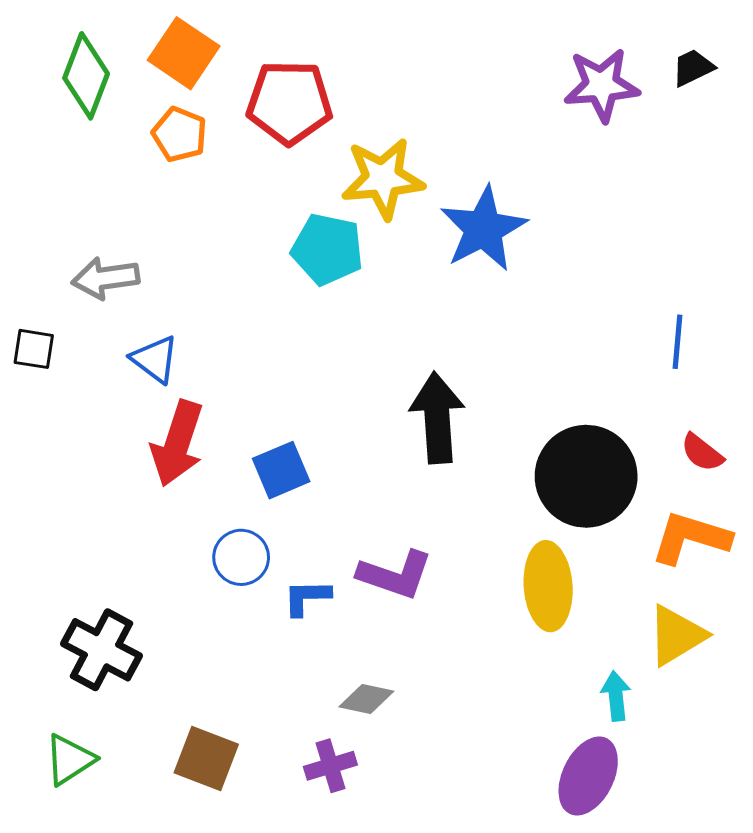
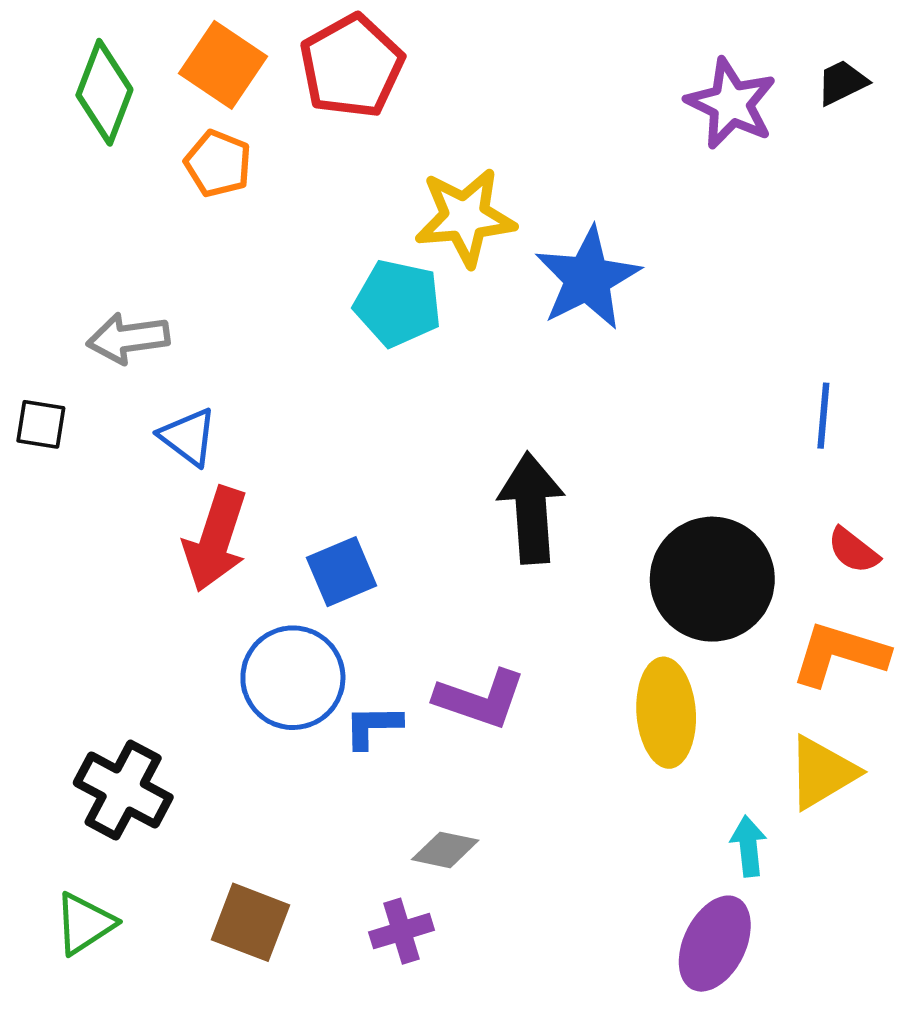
purple star: (601, 85) -> (731, 104), turned 30
red pentagon: (289, 103) -> (352, 66), moved, turned -30
blue circle: (241, 557) -> (293, 678), size x1.5

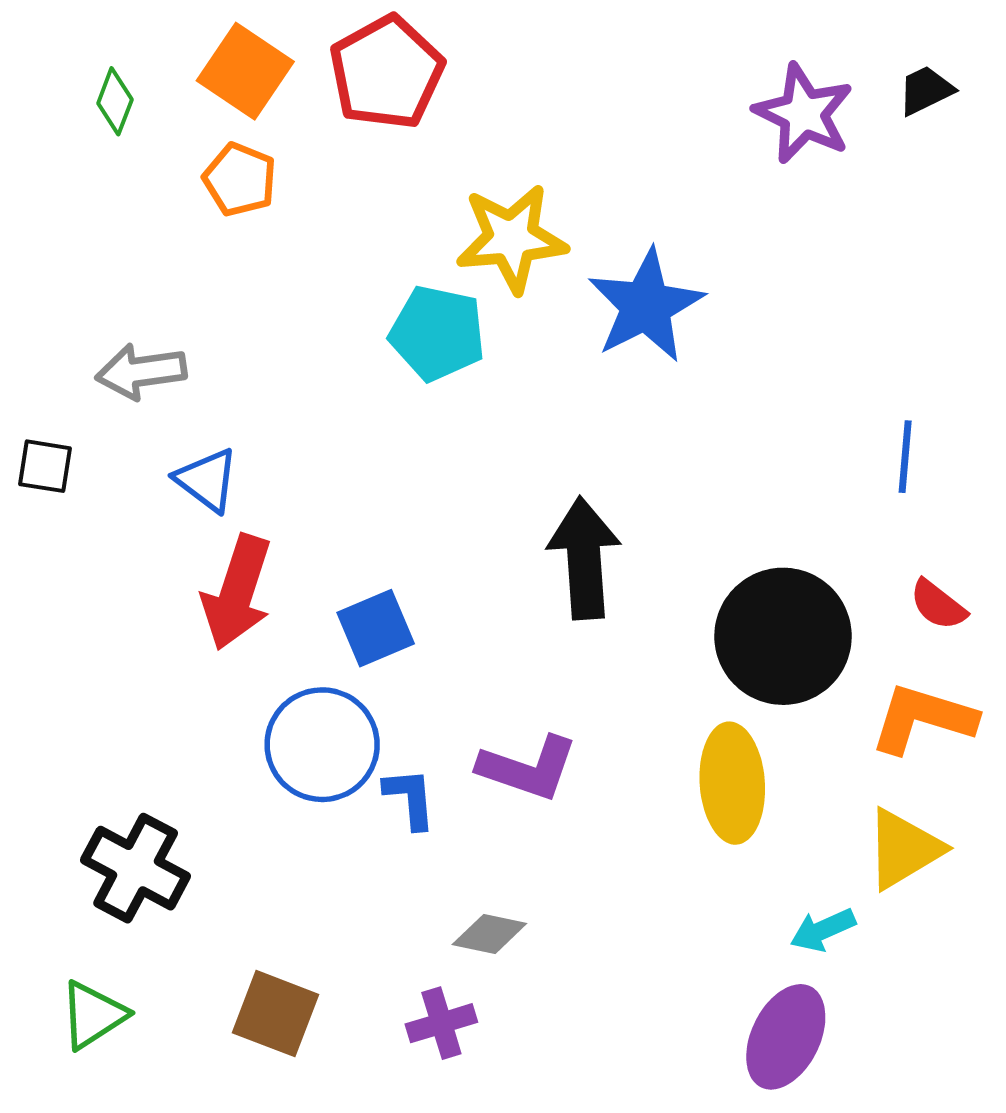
green diamond: (104, 92) -> (115, 101), size x0.6
blue L-shape: (373, 726) -> (410, 798), turned 86
cyan arrow: (748, 846) -> (823, 930), turned -108

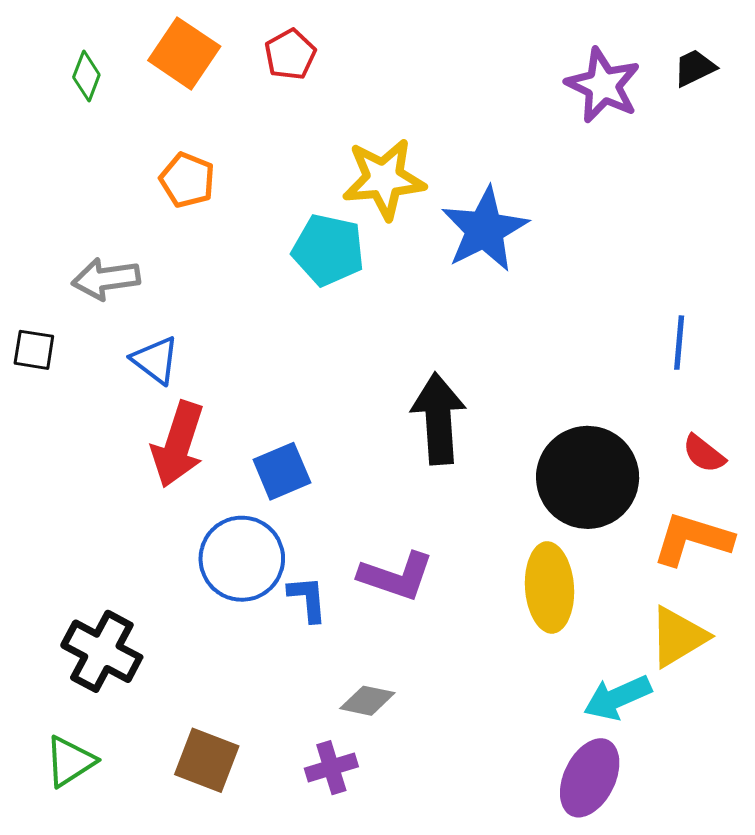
red pentagon: (387, 73) -> (290, 54), size x0.6
orange pentagon: (240, 180) -> (187, 180), moved
cyan arrow: (823, 930) -> (617, 698), size x1.4

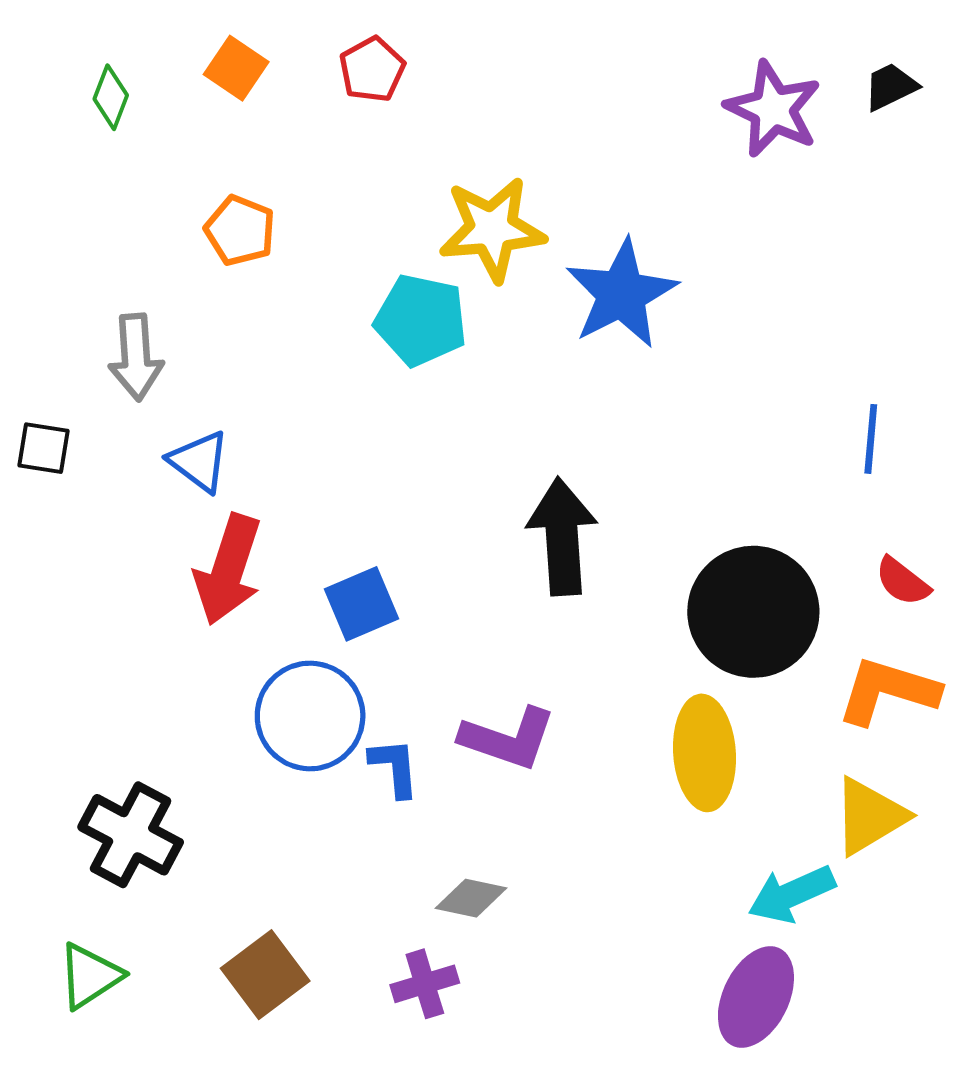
orange square: (184, 53) -> (236, 68), size x0.7
gray arrow: (106, 279) -> (136, 357), turned -86
brown square: (207, 760) -> (265, 975), turned 32

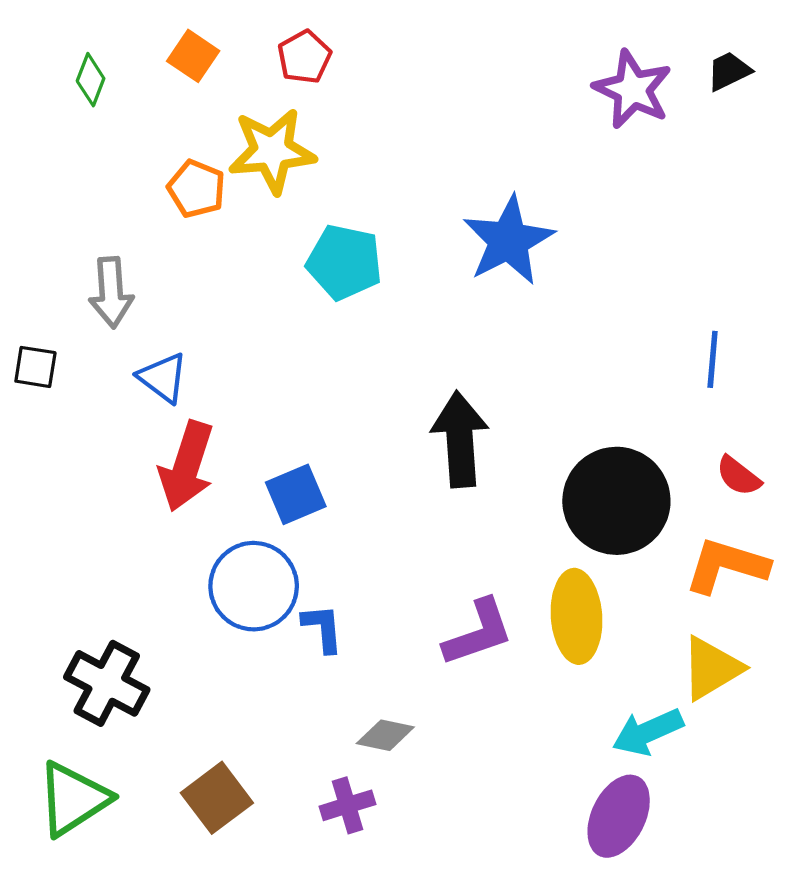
yellow star: (492, 229) -> (272, 151), moved
purple L-shape: (508, 738) -> (478, 633), moved, turned -38
green triangle: (90, 976) -> (73, 799), size x1.4

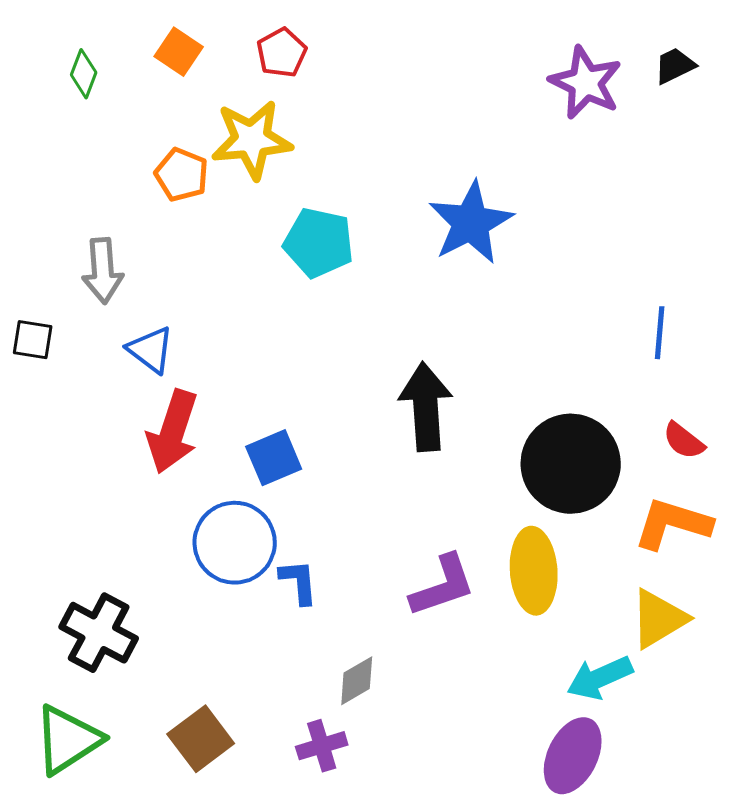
gray diamond: (385, 735) -> (357, 681), turned -42

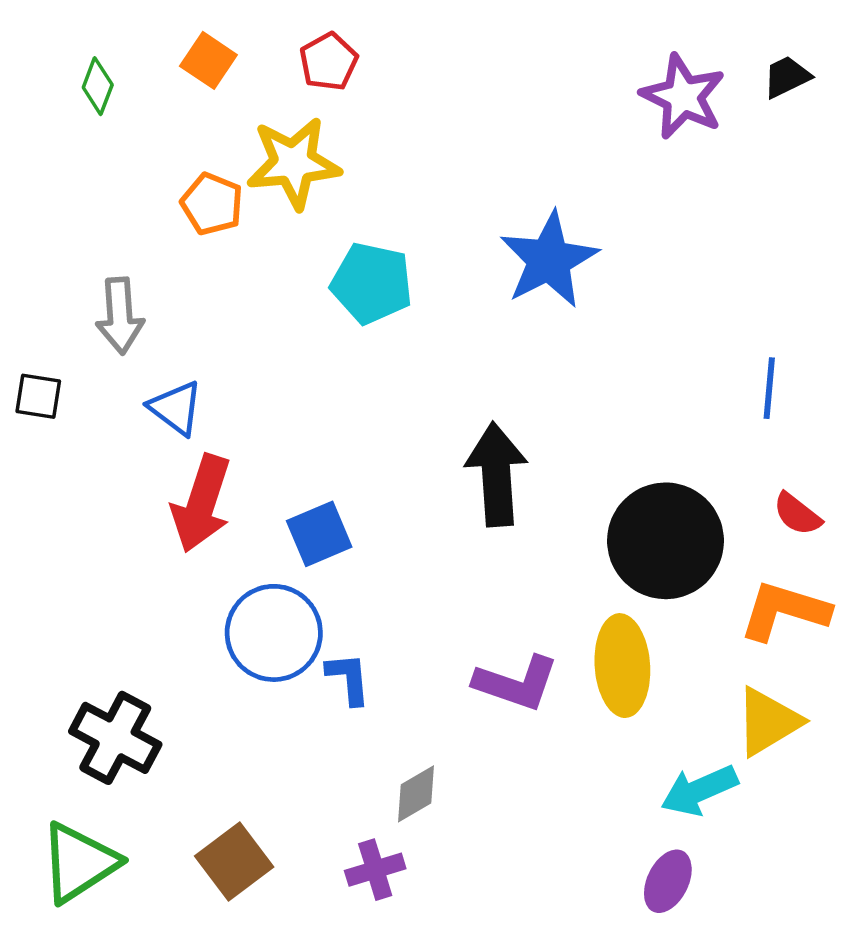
purple L-shape: (443, 586) -> (516, 683), turned 38
purple ellipse: (573, 756) -> (668, 881), size x0.7

